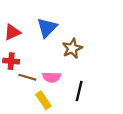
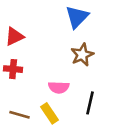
blue triangle: (47, 28) -> (77, 17), moved
brown line: (27, 77) -> (20, 115), moved

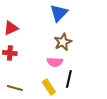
pink semicircle: (59, 87) -> (55, 62), moved
yellow rectangle: (50, 113) -> (49, 87), moved

